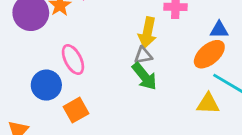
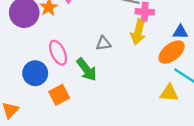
yellow arrow: (147, 33) -> (138, 32), moved
gray triangle: (143, 55) -> (103, 43), moved
green arrow: (144, 76) -> (87, 70), moved

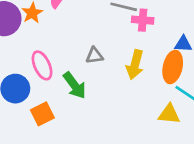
yellow arrow: (138, 32) -> (135, 65), moved
orange ellipse: (172, 52) -> (173, 67), turned -40

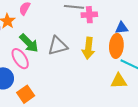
gray triangle: (94, 56) -> (58, 46), size x1.5
green arrow: (75, 85) -> (29, 43), moved

